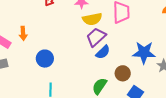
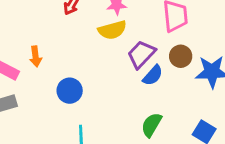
yellow semicircle: (92, 19) -> (112, 30), moved
brown circle: (123, 73) -> (181, 56), moved

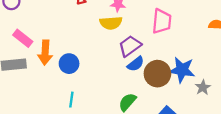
orange arrow: (36, 56) -> (45, 53), moved, size x1.5
brown circle: (181, 56) -> (157, 74), moved, size x1.5

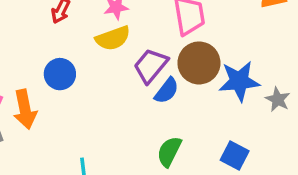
blue circle: (69, 64) -> (60, 74), moved
brown circle: (157, 74) -> (199, 63), moved

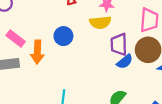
purple trapezoid: (151, 66) -> (119, 44), turned -55

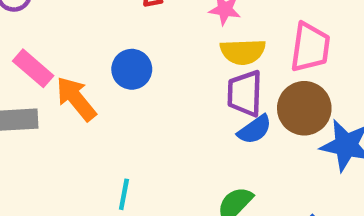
yellow semicircle: (100, 22) -> (243, 52), moved
orange arrow: (37, 52) -> (76, 99), turned 135

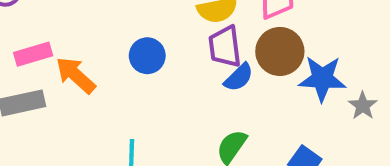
pink rectangle: (33, 68) -> (33, 54), turned -48
blue circle: (132, 69) -> (147, 56), moved

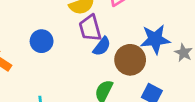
brown circle: (280, 51) -> (130, 60), moved

